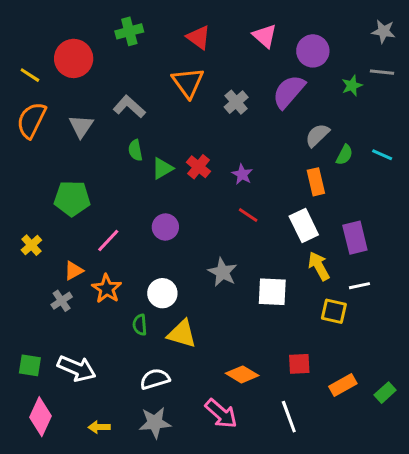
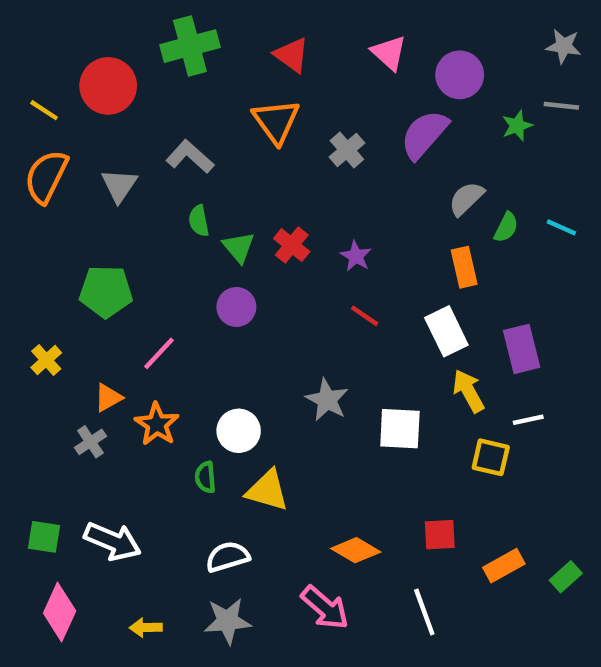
green cross: (129, 31) -> (190, 46), size x1.4
green triangle: (162, 168) -> (239, 247), turned -40
purple circle: (165, 227) -> (236, 307), moved

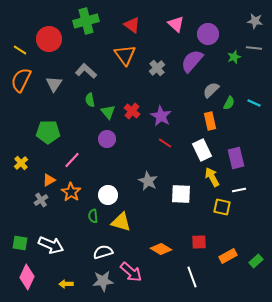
purple star: (356, 256) -> (161, 116), size x1.5
pink arrow: (325, 608) -> (131, 272), moved

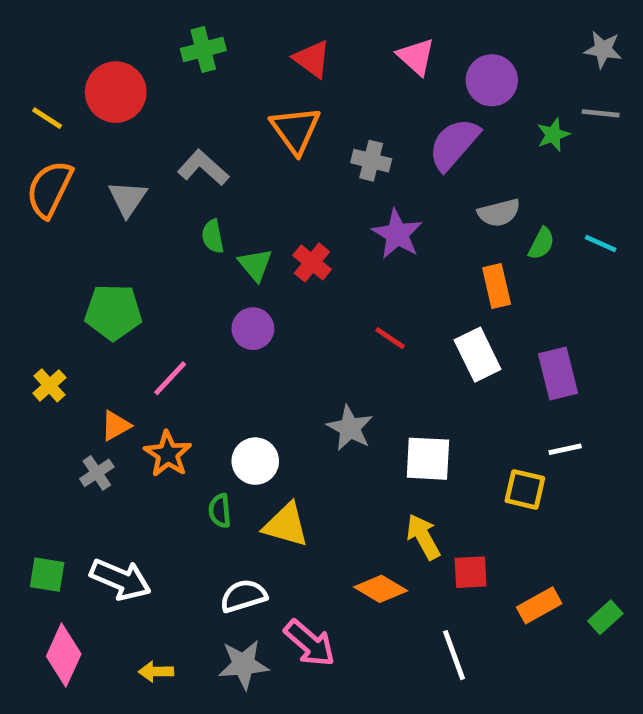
green cross: (86, 21) -> (203, 50), size x0.7
gray cross: (157, 68) -> (371, 161), turned -35
gray semicircle: (211, 90) -> (499, 213), turned -150
purple star: (161, 116) -> (397, 234), moved
yellow arrow: (212, 177) -> (423, 537), moved

